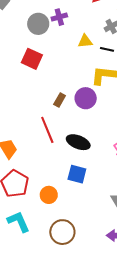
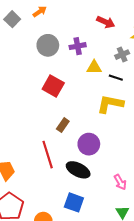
purple cross: (59, 17) -> (78, 46), moved
red square: (32, 59) -> (53, 86), moved
purple circle: (86, 98) -> (89, 144), moved

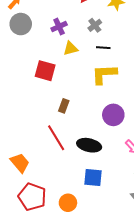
gray circle: (48, 45) -> (21, 24), moved
gray cross: (122, 55) -> (95, 25), moved
yellow triangle: (94, 67) -> (71, 48), moved
purple circle: (89, 144) -> (113, 115), moved

